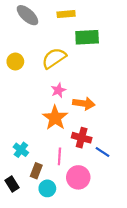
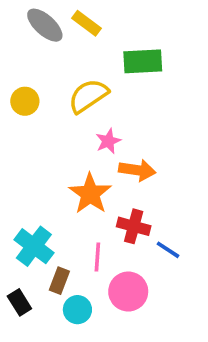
yellow rectangle: (66, 14) -> (87, 23), moved, turned 42
pink star: (58, 90) -> (108, 141), moved
cyan cross: (21, 150) -> (34, 246), size x1.5

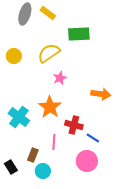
gray ellipse: (45, 25) -> (25, 14), turned 65
orange arrow: (137, 170) -> (101, 94), moved
cyan cross: (34, 246) -> (19, 117), moved
pink circle: (128, 292) -> (87, 161), moved

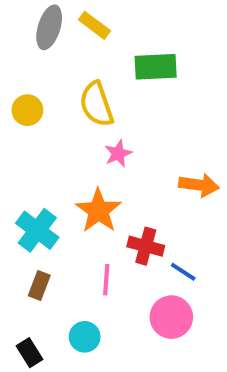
yellow semicircle: (49, 53) -> (96, 104), turned -75
brown rectangle: (33, 155) -> (39, 286), moved
black rectangle: (11, 167) -> (29, 353), moved

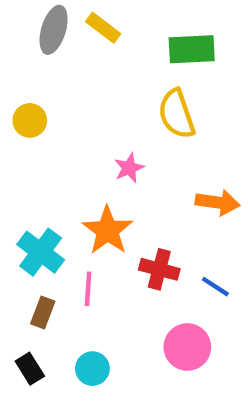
green rectangle: (156, 67) -> (192, 49), moved
yellow semicircle: (96, 104) -> (177, 114), moved
blue line: (183, 272) -> (215, 287), moved
pink line: (106, 280) -> (88, 289), moved
black rectangle: (29, 353) -> (30, 369), moved

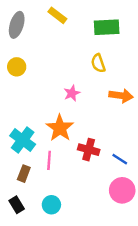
gray ellipse: (54, 30) -> (17, 25), moved
yellow semicircle: (177, 114) -> (98, 63), size x0.7
orange arrow: (218, 202) -> (121, 96), moved
pink circle: (187, 347) -> (122, 190), moved

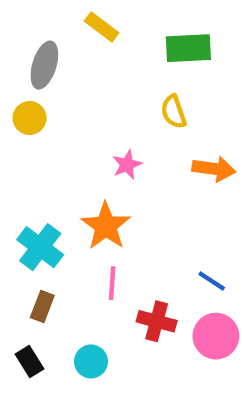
gray ellipse: (17, 25) -> (44, 65), moved
red cross: (89, 150) -> (157, 321), moved
pink line: (49, 160) -> (112, 283), moved

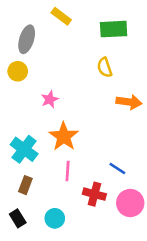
pink star: (127, 165) -> (50, 99), moved
blue line: (212, 281) -> (117, 168), moved

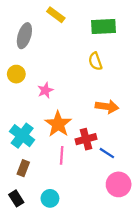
yellow circle: (18, 71) -> (16, 74), moved
orange arrow: (129, 102) -> (107, 107), moved
red cross: (94, 194) -> (86, 139), moved, turned -30

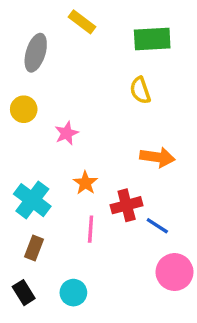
orange star: (58, 124) -> (85, 183), size x0.6

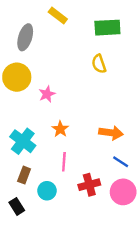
yellow circle: (24, 109) -> (17, 77), size x1.5
orange arrow: (157, 157) -> (111, 133), moved
red cross: (127, 205) -> (89, 185), moved
blue line: (157, 226) -> (121, 162), moved
cyan circle: (73, 293) -> (47, 191), moved

